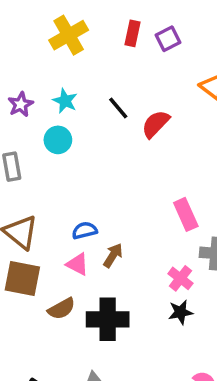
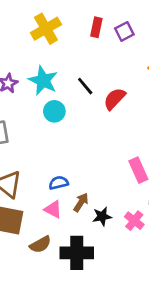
cyan star: (65, 101) -> (43, 81), size x1.5
cyan circle: (58, 140) -> (54, 111), moved
black star: (180, 312) -> (102, 216), moved

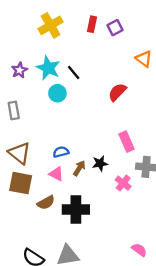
black line: (85, 86) -> (74, 73), moved
red semicircle: (115, 99) -> (117, 92), moved
black star: (102, 216) -> (100, 163), moved

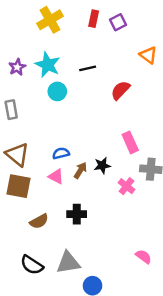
black line: (74, 73) -> (88, 68), moved, turned -63
brown semicircle: (46, 203) -> (39, 221), moved
black cross: (76, 210) -> (77, 214), size x0.7

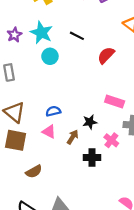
black line: (88, 68) -> (77, 36), turned 40
pink rectangle: (130, 142) -> (115, 102), turned -48
brown arrow: (80, 170) -> (73, 137), moved
black cross: (77, 214) -> (92, 158), moved

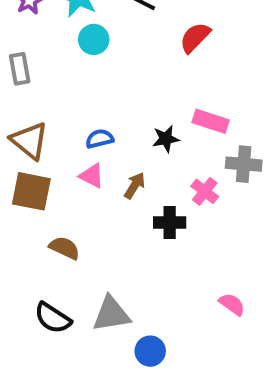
black star: (90, 122) -> (166, 139), moved
brown semicircle: (34, 172) -> (64, 248), turned -126

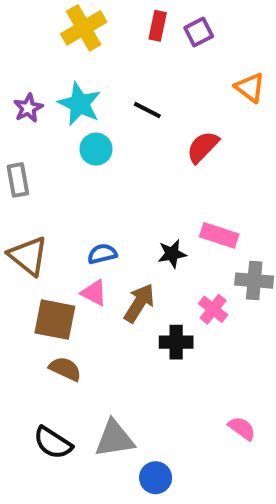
brown arrow: (135, 186) -> (139, 303), size x1.4
brown square: (31, 191) -> (55, 320), moved

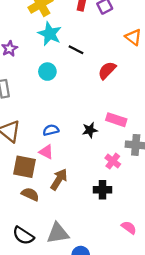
cyan star: (80, 104) -> (50, 34), moved
brown arrow: (139, 303) -> (59, 179), moved
black cross: (176, 342) -> (102, 190), moved

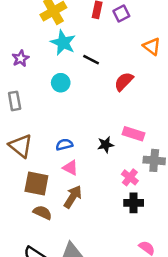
pink triangle: (46, 152) -> (70, 168), moved
black cross: (102, 190) -> (134, 203), moved

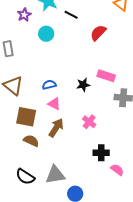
purple star: (21, 58) -> (24, 15), moved
pink cross: (130, 177) -> (89, 122), moved
black cross: (134, 203) -> (101, 153), moved

